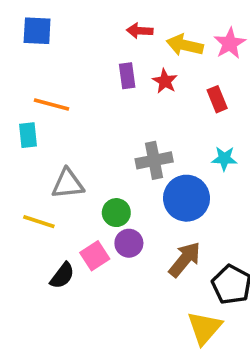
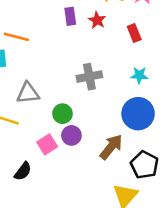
blue circle: (187, 198) -> (138, 114), moved
black semicircle: (62, 276) -> (23, 171), moved

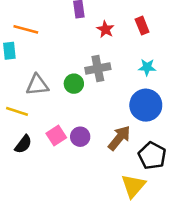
red star: (97, 20) -> (105, 29), moved
green circle: (63, 114) -> (74, 84), moved
purple circle: (71, 135) -> (80, 137), moved
black semicircle: (23, 171) -> (23, 144), moved

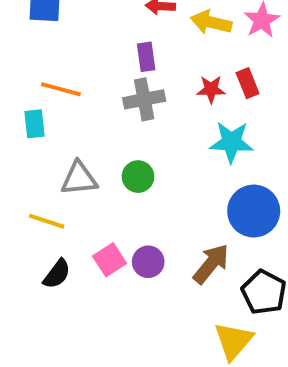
red star: (105, 29) -> (211, 89), moved, turned -30
cyan star: (147, 67) -> (231, 142), moved, size x1.5
gray cross: (98, 68) -> (144, 99), moved

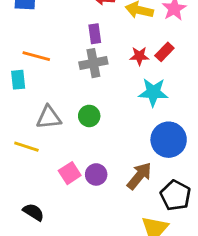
red rectangle: (248, 83) -> (164, 52), turned 66
black semicircle: (57, 274) -> (33, 212), moved, turned -95

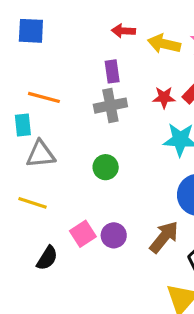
gray triangle: (49, 117) -> (41, 154), moved
black semicircle: (33, 212) -> (47, 258), moved, turned 90

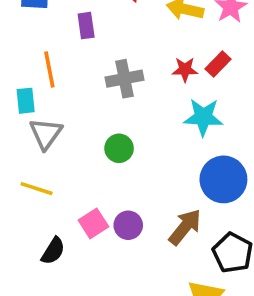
purple rectangle: (112, 71) -> (86, 26), moved
orange line: (44, 97) -> (49, 70), turned 64
gray triangle: (41, 154) -> (46, 134), turned -48

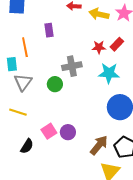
purple rectangle: (86, 26) -> (49, 30), moved
gray cross: (125, 79) -> (72, 66), moved
green circle: (119, 148) -> (55, 84), moved
brown arrow: (185, 227) -> (99, 145), moved

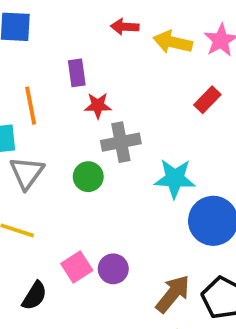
red star: (99, 47) -> (98, 106), moved
cyan star: (109, 73) -> (175, 179), moved

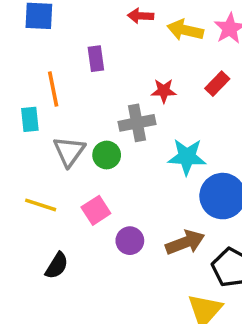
red star: (98, 106) -> (164, 91), moved
gray triangle: (27, 173) -> (69, 151), moved
pink square: (77, 267) -> (96, 210), moved
brown arrow: (173, 294) -> (185, 242), moved, turned 30

